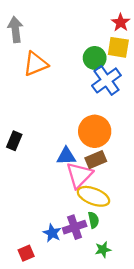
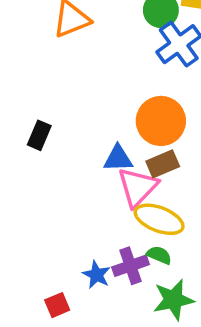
green semicircle: (93, 220) -> (159, 255), turned -56
green star: (103, 250) -> (173, 300), size x1.6

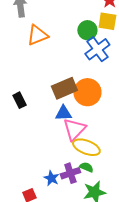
black rectangle: (39, 135) -> (19, 100), turned -49
brown rectangle: (163, 164) -> (64, 88), moved, size x1.4

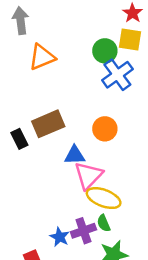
brown rectangle: (64, 88) -> (48, 124), moved
orange circle: (87, 92) -> (105, 129), size x0.7
green semicircle: (86, 167) -> (104, 223), turned -136

